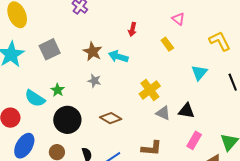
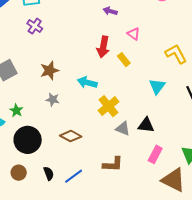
red arrow: (132, 29) -> (103, 47), moved, size x1.5
brown star: (93, 52) -> (49, 70), turned 30
cyan arrow: (118, 56) -> (87, 82), moved

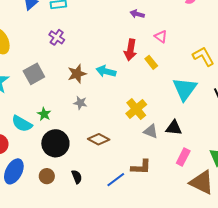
purple cross: (35, 26) -> (57, 37), moved
cyan arrow: (87, 82) -> (106, 71), moved
cyan triangle: (157, 86) -> (185, 89), size x1.5
blue line: (74, 176) -> (116, 180), moved

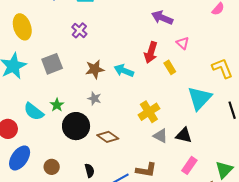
purple arrow: (137, 14) -> (162, 18), size x1.5
black circle: (55, 143) -> (76, 126), moved
black semicircle: (77, 177) -> (89, 171), moved

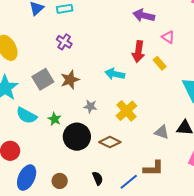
brown star: (95, 69) -> (70, 80), moved
cyan semicircle: (34, 112) -> (26, 116), moved
yellow cross: (149, 112) -> (126, 111), moved

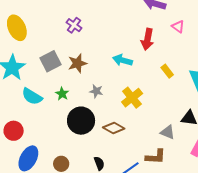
yellow rectangle: (160, 63) -> (167, 71), moved
green star: (55, 119) -> (62, 94), moved
gray triangle: (162, 132) -> (168, 132), moved

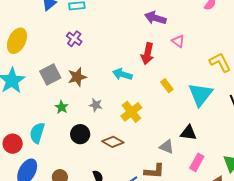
yellow ellipse: (17, 28) -> (17, 41), turned 50
cyan semicircle: (32, 96) -> (37, 133), moved, turned 75
black circle: (81, 121) -> (80, 134), size x0.7

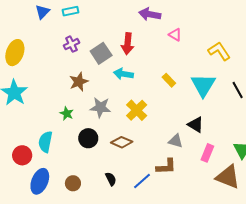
purple cross: (74, 39) -> (71, 44), turned 35
red arrow: (147, 54) -> (128, 44), moved
gray square: (50, 75) -> (101, 53), moved
gray star: (96, 105) -> (100, 107), size x1.5
black triangle: (188, 133) -> (196, 125), turned 30

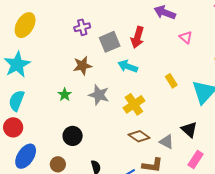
black circle: (88, 138) -> (73, 136), moved
cyan semicircle: (45, 142) -> (17, 101), moved
brown diamond: (122, 142) -> (139, 136), moved

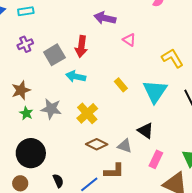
brown star: (82, 66) -> (21, 90), moved
green star: (65, 95) -> (26, 113), moved
black circle: (73, 136) -> (31, 153), size x1.5

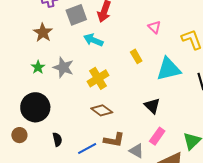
pink triangle: (129, 40) -> (154, 27), moved
brown star: (21, 90) -> (43, 33), moved, turned -30
cyan triangle: (155, 91) -> (169, 69), turned 32
gray triangle: (125, 146) -> (136, 151), moved

